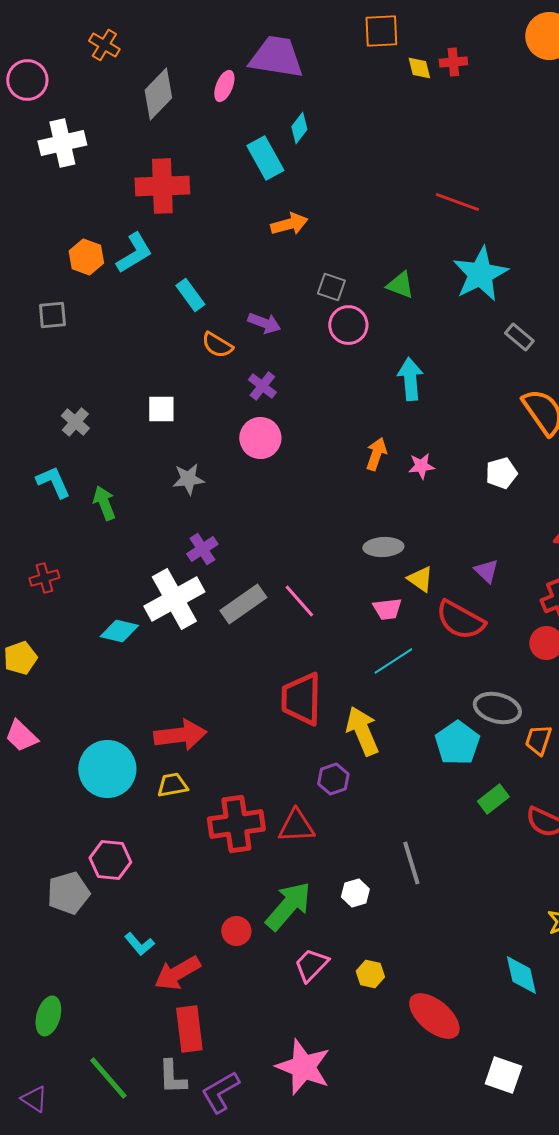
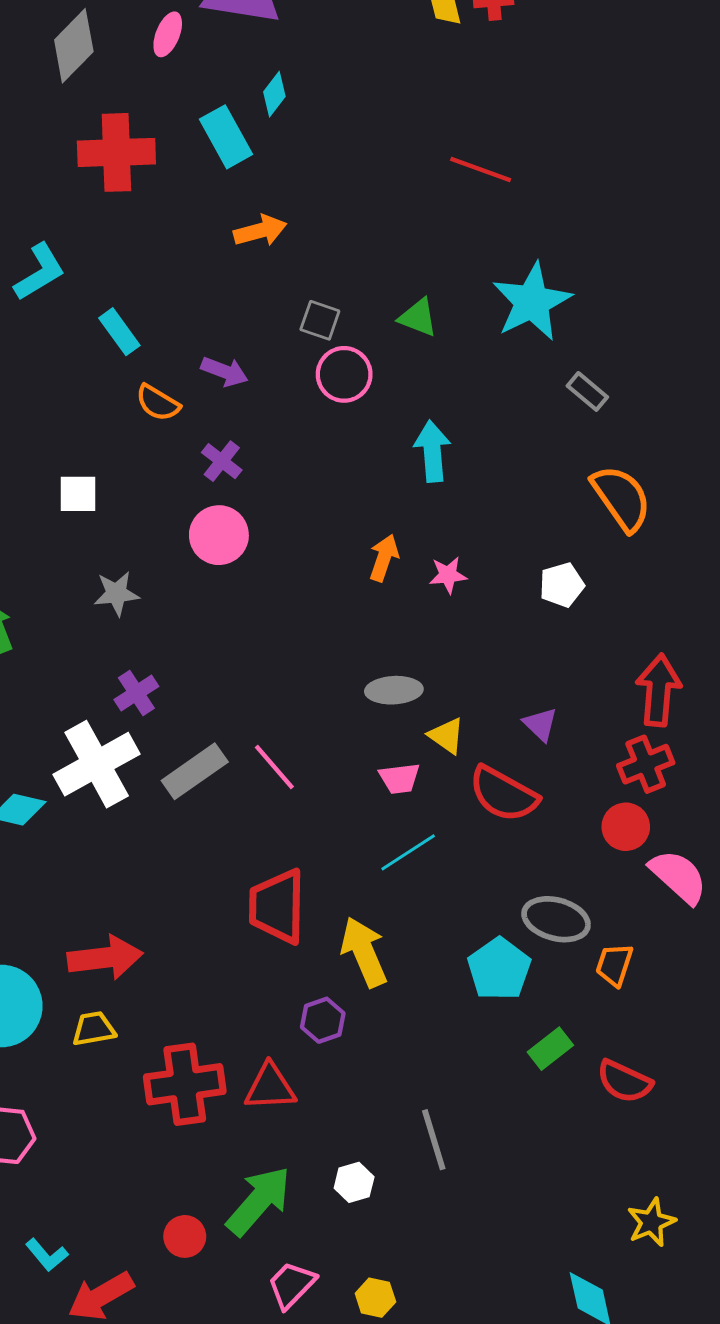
red cross: (162, 186) -> (116, 152), moved
red line: (457, 202) -> (481, 170), moved

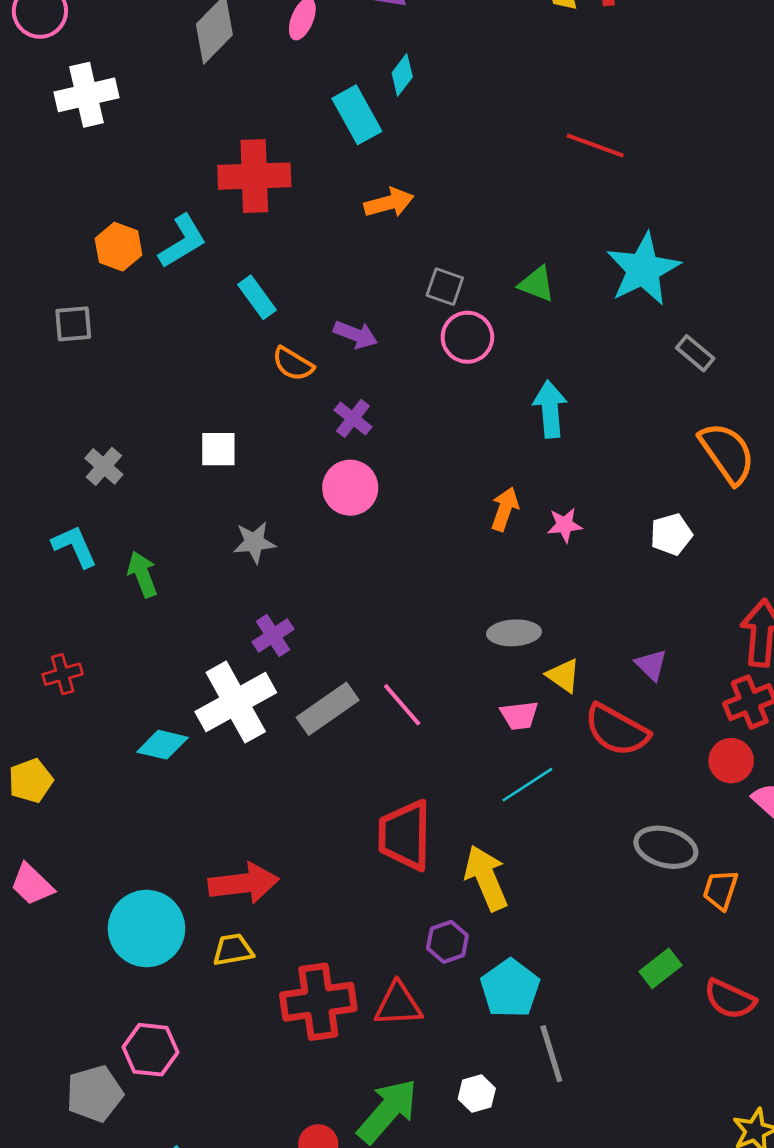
red cross: (116, 152) -> (254, 176), moved
cyan pentagon: (499, 969) -> (510, 988), moved

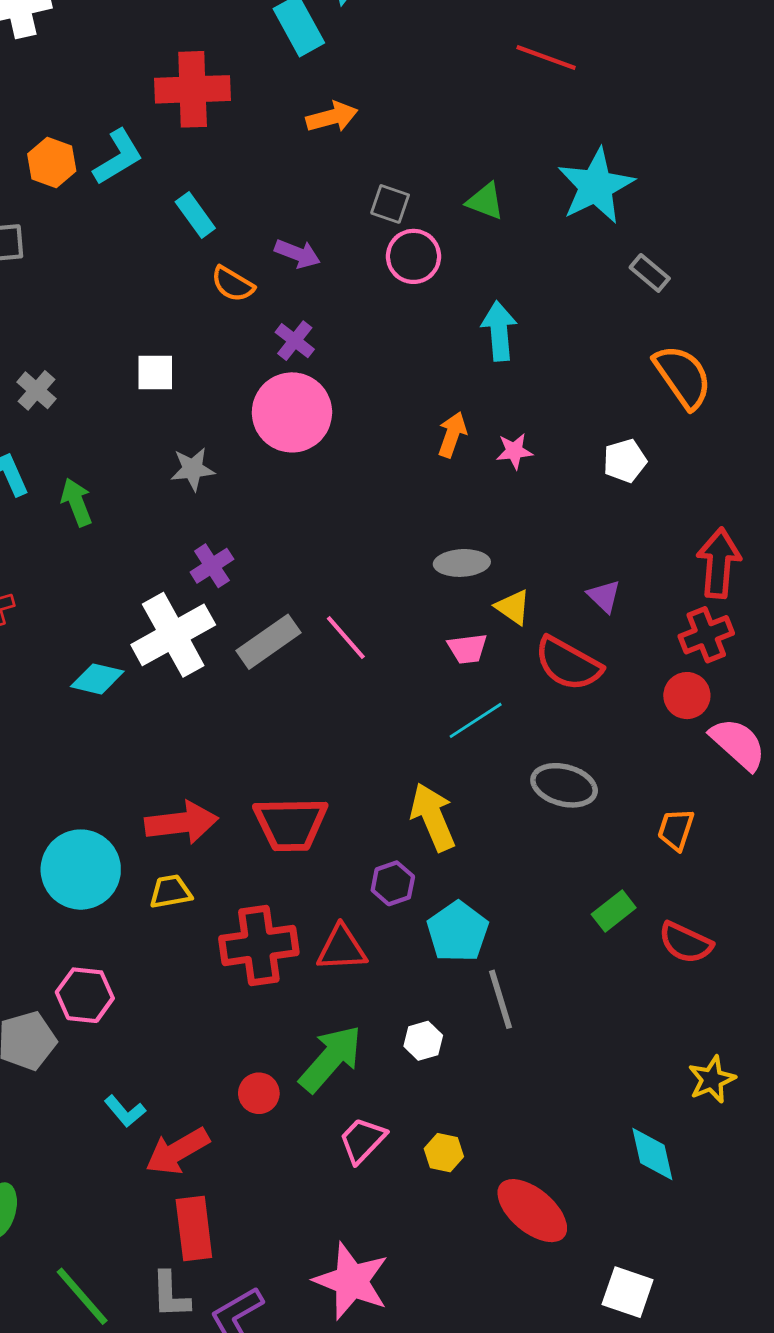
pink circle: (350, 488) -> (292, 412), size x1.4
red trapezoid: (405, 835) -> (291, 824), moved, turned -92
gray ellipse: (666, 847) -> (564, 785), moved

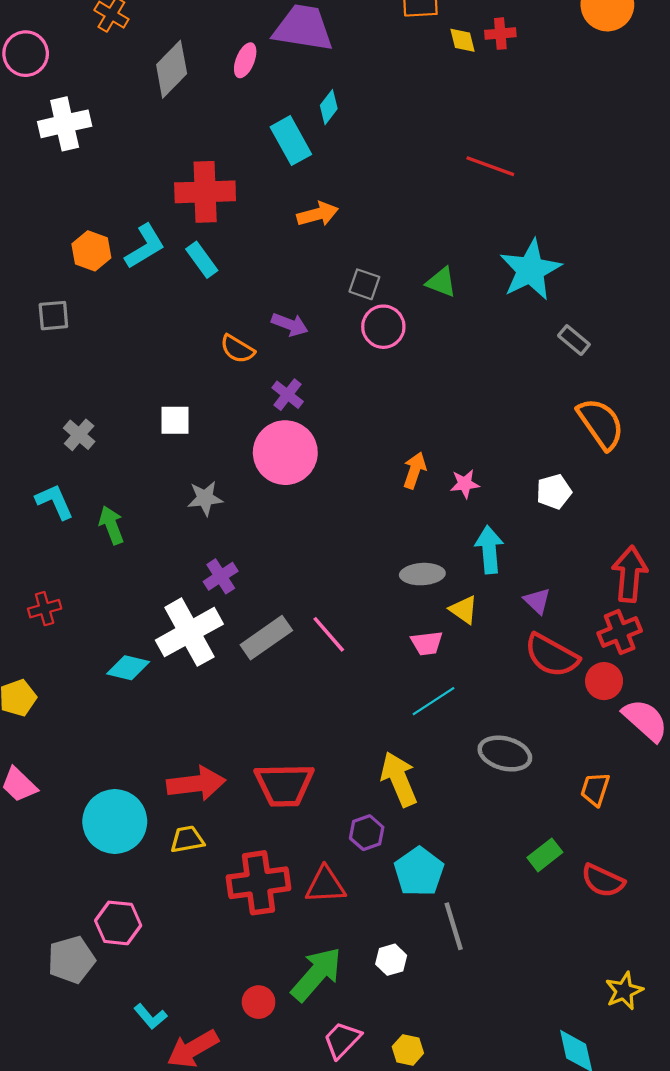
cyan rectangle: (195, 215) -> (202, 260), moved
cyan arrow: (499, 331) -> (489, 550), moved
red semicircle: (568, 664) -> (552, 655), moved

